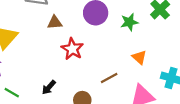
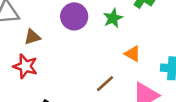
red star: (72, 49) -> (25, 66), moved

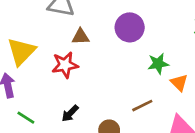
green star: (113, 18) -> (158, 64), moved
red star: (25, 66) -> (65, 65), turned 30

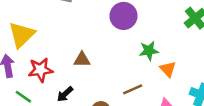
brown triangle: (81, 37) -> (82, 60), moved
red star: (65, 65) -> (40, 70), moved

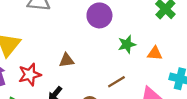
orange triangle: (168, 69) -> (155, 53), moved, turned -35

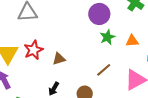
purple circle: (99, 15) -> (99, 14), moved
red star: (30, 75) -> (33, 50), moved

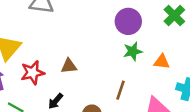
red star: (33, 50) -> (33, 73), moved
brown line: (104, 70) -> (120, 90), turned -42

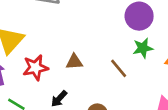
brown line: (120, 90) -> (119, 68), moved, turned -60

